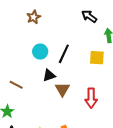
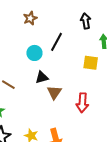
black arrow: (89, 16) -> (86, 21), turned 42
black line: (64, 54) -> (57, 42), moved

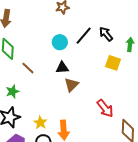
black arrow: (86, 21) -> (106, 34), moved, turned -42
red arrow: (82, 103) -> (105, 108), moved, turned -54

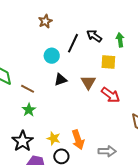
brown triangle: (71, 85) -> (88, 82), moved
green star: (12, 92) -> (29, 110), moved
red arrow: (105, 108) -> (111, 95), moved

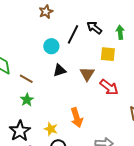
orange arrow: (78, 140) -> (77, 118), moved

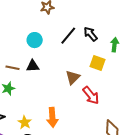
cyan circle: (51, 46) -> (35, 40), moved
black triangle: (59, 70) -> (33, 66), moved
brown line: (26, 79) -> (12, 68), turned -32

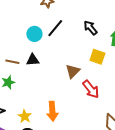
black line: (68, 36) -> (55, 28), moved

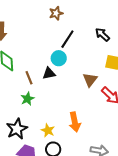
cyan circle: (34, 34) -> (59, 58), moved
brown line: (12, 62) -> (29, 78), turned 64

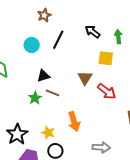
cyan circle: (59, 58) -> (32, 45), moved
brown line: (29, 78) -> (52, 93), moved, turned -40
green star: (27, 99) -> (35, 98), moved

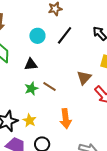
black triangle: (43, 76) -> (31, 64), moved
yellow star: (48, 133) -> (29, 120), moved

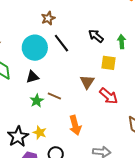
black line: (65, 35) -> (61, 43), turned -66
cyan circle: (37, 36) -> (35, 48), size x1.6

